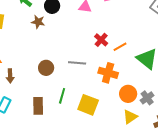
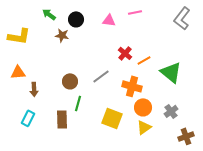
gray line: (77, 63) -> (101, 76), turned -42
orange circle: (128, 94) -> (143, 107), moved
green line: (62, 96) -> (78, 103), moved
yellow triangle: (130, 117) -> (144, 127), moved

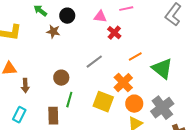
red cross: (125, 53) -> (114, 33), moved
gray line: (101, 76) -> (94, 62), moved
orange cross: (132, 86) -> (123, 83), turned 30
gray cross: (171, 111) -> (162, 108), size x1.6
yellow square: (112, 118) -> (103, 102), moved

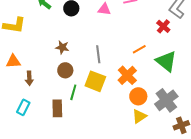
brown star: (53, 32) -> (62, 47), moved
red cross: (114, 33) -> (163, 26), moved
gray line: (94, 62) -> (98, 54), turned -60
yellow square: (103, 102) -> (95, 81), moved

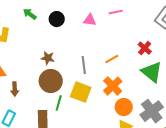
red cross: (163, 26) -> (145, 48), moved
orange line: (139, 49) -> (112, 59), moved
brown circle: (65, 70) -> (51, 81), size x1.5

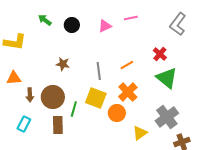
pink triangle: (90, 20) -> (105, 26), turned -32
brown circle: (51, 81) -> (53, 97), moved
orange circle: (124, 107) -> (117, 113), moved

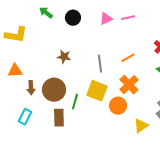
pink line: (131, 18) -> (128, 18), moved

